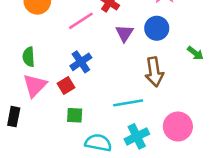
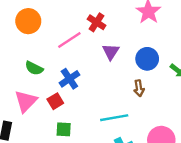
blue circle: (157, 28) -> (147, 59), moved
green semicircle: (29, 57) -> (34, 68), moved, turned -60
brown arrow: (154, 72) -> (139, 88), size x0.6

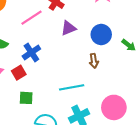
purple triangle: (111, 52) -> (68, 28), turned 35

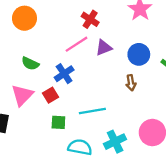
pink line: (31, 18) -> (77, 44), moved
cyan line: (72, 87) -> (92, 111), moved

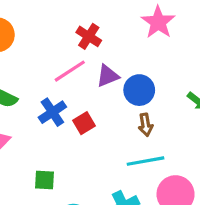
blue circle: (139, 54) -> (139, 90), moved
red square: (51, 95) -> (84, 123), moved
cyan line: (92, 111) -> (146, 161), moved

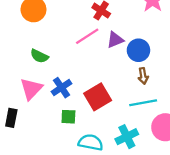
blue cross: (52, 112) -> (61, 88), moved
red square: (84, 123) -> (98, 97), moved, size x1.6

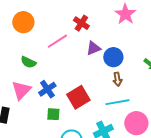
pink line: (87, 36) -> (57, 41), moved

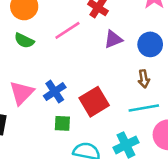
blue circle: (113, 57) -> (150, 44), moved
green semicircle: (28, 62) -> (24, 41), moved

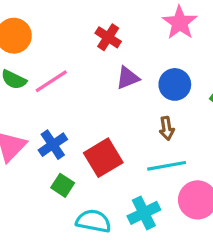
pink line: (67, 30) -> (51, 81), moved
green square: (62, 123) -> (63, 185), turned 30

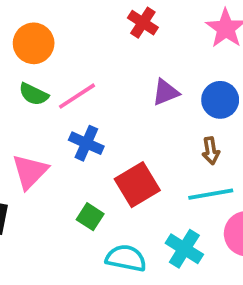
red cross: (108, 37) -> (143, 23), moved
blue cross: (53, 145) -> (86, 143), moved, turned -32
cyan cross: (144, 213) -> (184, 249), turned -32

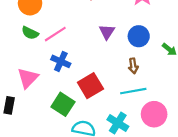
purple triangle: (166, 92) -> (107, 32), turned -35
green square: (90, 217) -> (63, 104), size x1.5

